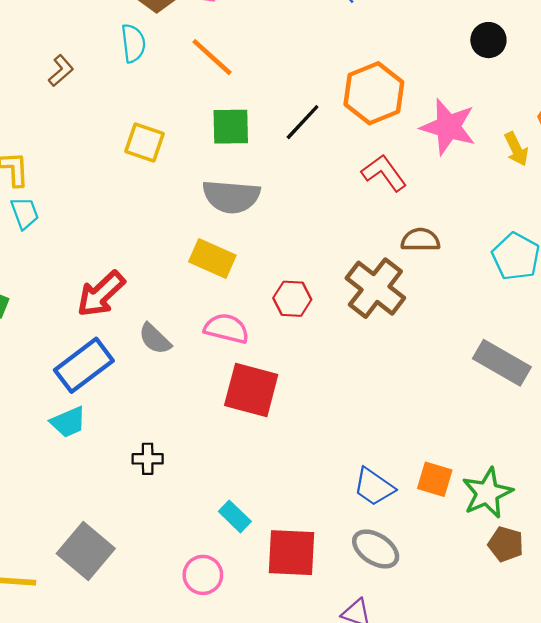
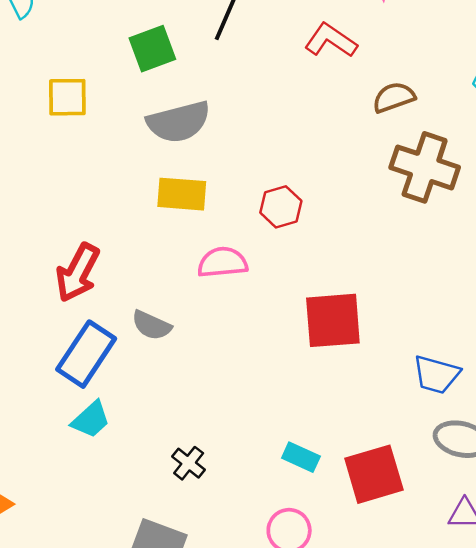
brown cross: (375, 288) -> (425, 167), moved
gray semicircle: (155, 339) -> (151, 325), moved
red square: (251, 390) -> (333, 320), moved
black cross: (148, 459) -> (189, 463), moved, turned -32

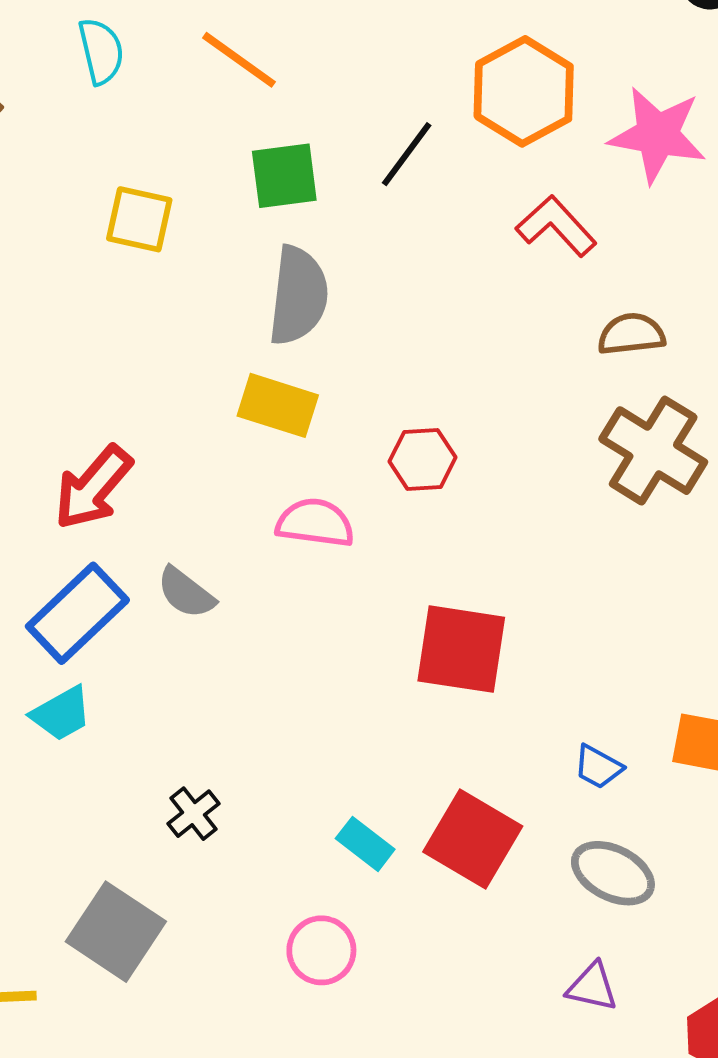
gray semicircle: (179, 122) -> (298, 296), turned -82
blue trapezoid: (436, 375) -> (598, 767), size x0.7
red square: (374, 474) -> (473, 839), moved, turned 34

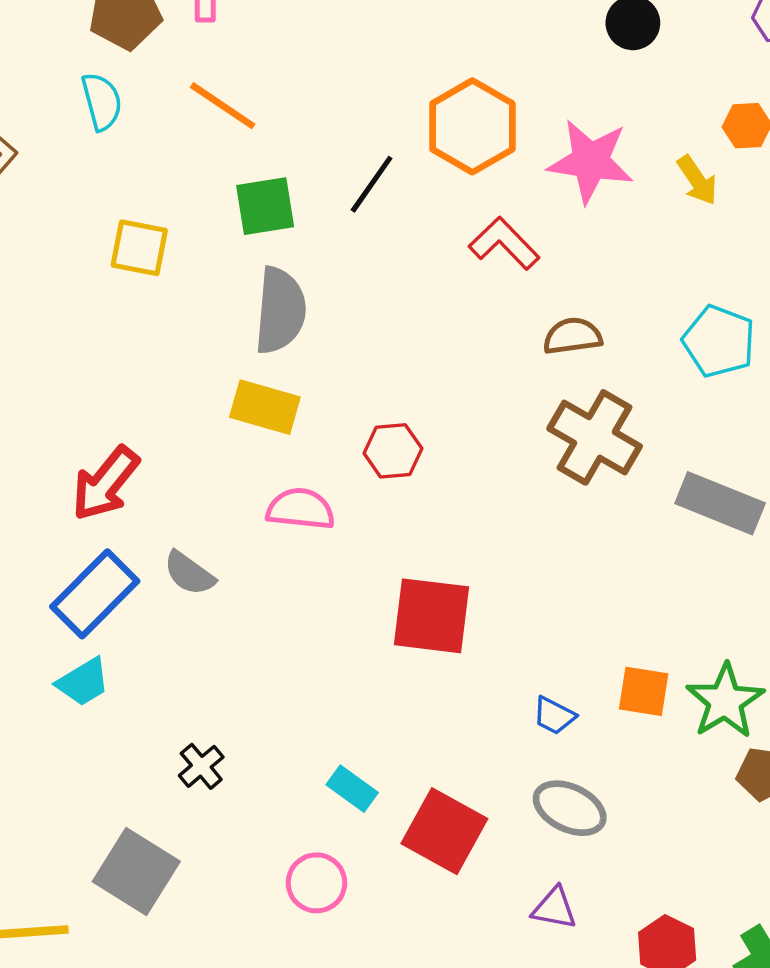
red square: (473, 839) -> (444, 831), moved

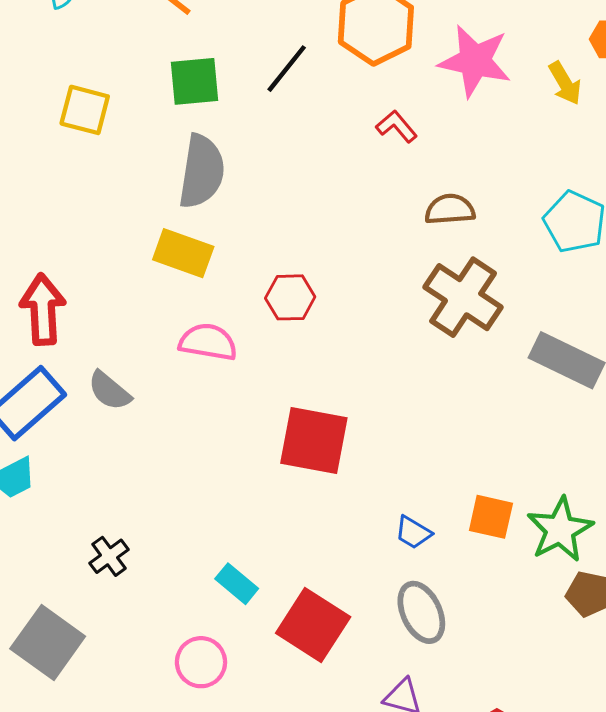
red L-shape: (504, 243) -> (397, 126), size x0.7
red arrow: (105, 483) -> (43, 309), turned 134
gray ellipse: (570, 808) -> (421, 612), turned 36

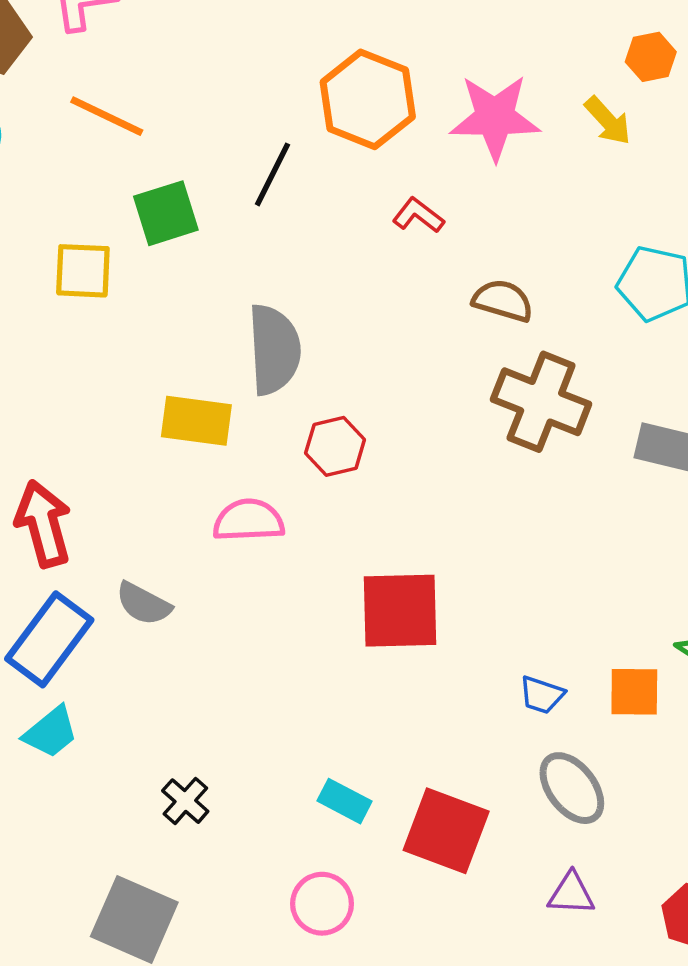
yellow square: (85, 110) -> (83, 271), moved
gray semicircle: (202, 171) -> (274, 349), moved
brown semicircle: (450, 209) -> (503, 301), turned 33
orange square: (491, 517) -> (634, 692), moved

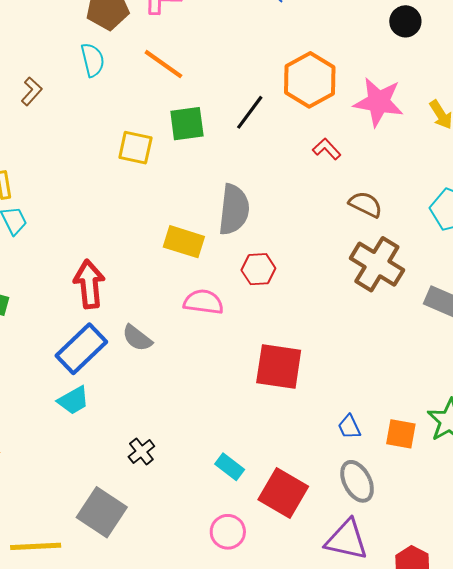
blue trapezoid: (542, 695) -> (349, 427), turned 36
purple triangle: (571, 894) -> (347, 540), size x1.6
pink circle: (322, 904) -> (228, 532), moved

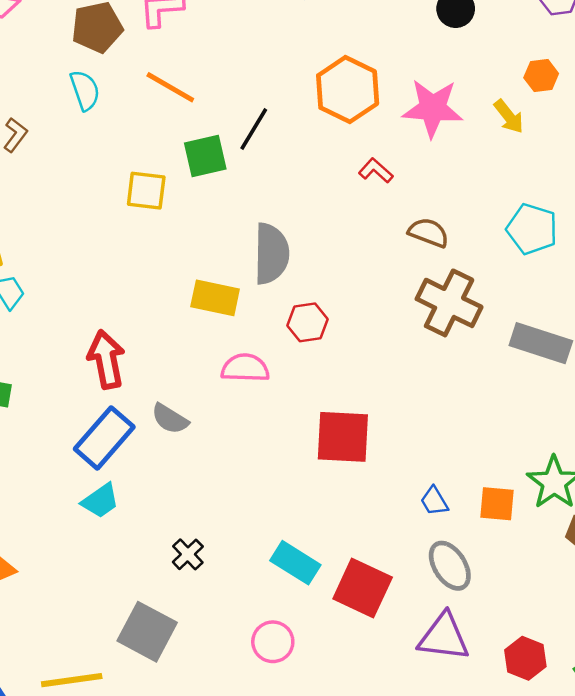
black line: (250, 112) -> (254, 129), moved
cyan rectangle: (230, 467) -> (295, 563), size x1.4
pink circle: (228, 532) -> (273, 642), moved

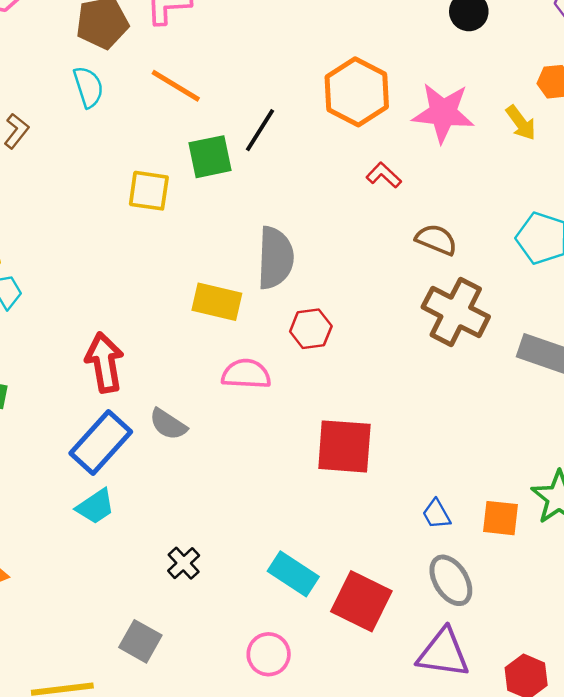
gray square: (147, 632) -> (140, 641), size x0.7

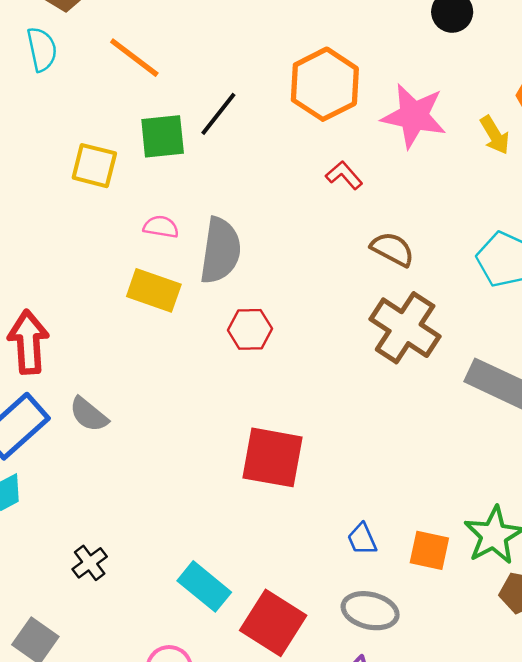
pink semicircle: (246, 374) -> (161, 227), moved, size x0.7
gray ellipse: (451, 580) -> (370, 611), turned -51

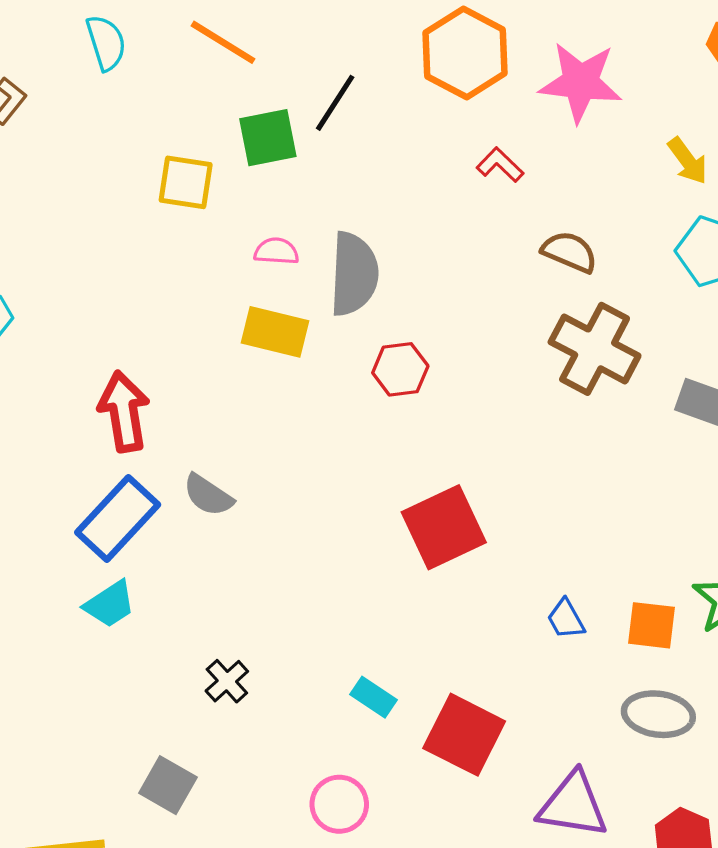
yellow arrow: (495, 135) -> (688, 161), moved
red square: (272, 457) -> (444, 527), turned -30
cyan rectangle: (204, 586) -> (373, 697), size x0.7
gray ellipse: (370, 611) -> (658, 714), moved

